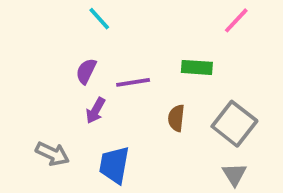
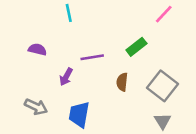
cyan line: (99, 19) -> (69, 13), turned 30
green rectangle: (197, 67) -> (136, 47), turned -42
purple semicircle: (86, 71) -> (37, 49), moved, turned 78

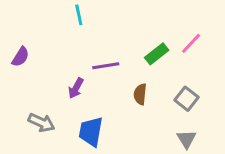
pink line: (164, 14) -> (191, 43), moved
purple semicircle: (37, 49) -> (21, 57), moved, turned 108
gray square: (162, 86) -> (187, 99), size x0.7

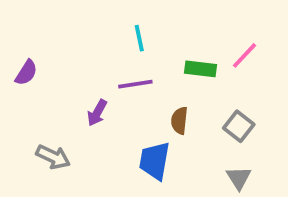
cyan line: (79, 15) -> (139, 38), moved
green rectangle: (157, 54) -> (200, 69), turned 45
blue trapezoid: (91, 132) -> (155, 161), moved

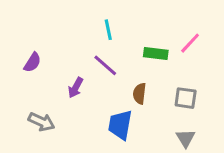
purple semicircle: (26, 73) -> (32, 62), moved
purple line: (135, 84) -> (105, 65), turned 50
gray square: (239, 126) -> (186, 98), turned -30

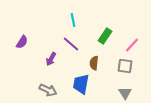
pink line: (190, 43) -> (132, 45), moved
green rectangle: (156, 53) -> (105, 36), turned -63
gray arrow: (41, 122) -> (48, 90), moved

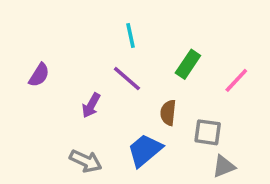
gray square: (125, 66) -> (208, 132), moved
blue trapezoid: (81, 84) -> (145, 150), turned 40
gray triangle: (125, 93) -> (224, 166), turned 40

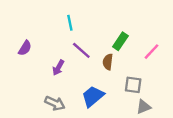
cyan line: (131, 36) -> (70, 23), moved
brown semicircle: (168, 113) -> (108, 62), moved

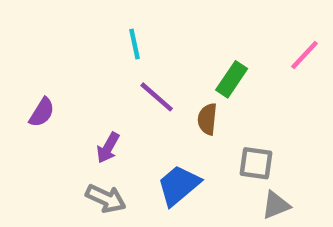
purple semicircle: (25, 48) -> (42, 112), moved
pink line: (152, 52) -> (304, 55), moved
purple arrow: (58, 68) -> (108, 148), moved

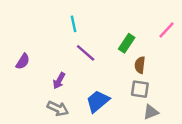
brown semicircle: (207, 119) -> (140, 65), moved

